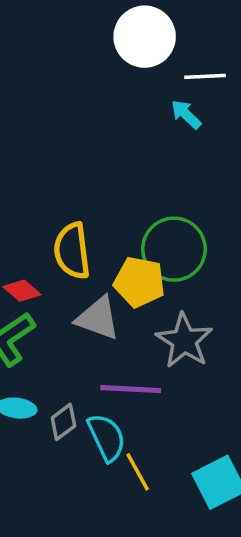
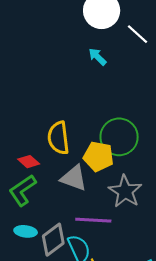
white line: (205, 76) -> (138, 34), turned 45
cyan arrow: (186, 114) -> (97, 57), moved
gray diamond: (63, 422) -> (53, 240), size x1.5

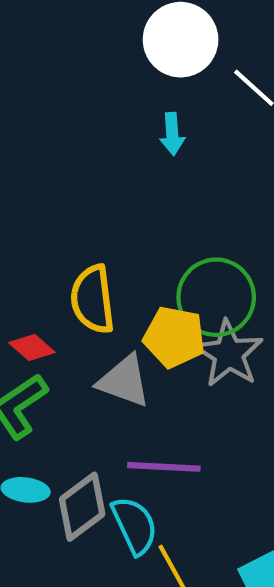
cyan arrow: (97, 57) -> (172, 134), turned -138
gray star: (125, 191) -> (229, 354), moved

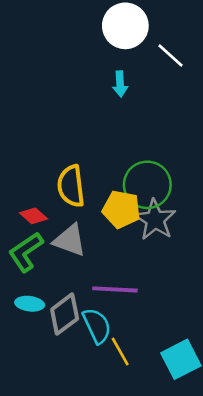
gray triangle: (124, 381) -> (70, 240), moved

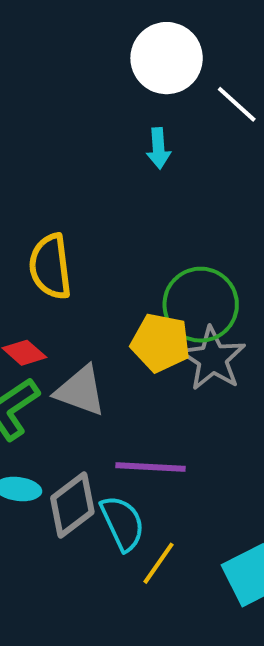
yellow semicircle: (71, 186) -> (50, 267), moved
yellow line: (120, 352) -> (159, 563), turned 64

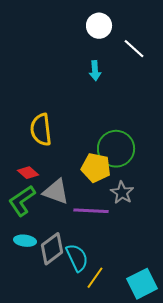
white circle: (167, 58) -> (99, 26), size x0.7
gray star: (213, 359) -> (122, 193), moved, size x0.7
purple line: (151, 467) -> (91, 211), moved

